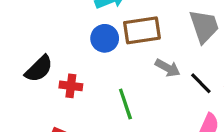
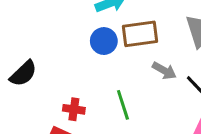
black semicircle: (39, 69) -> (23, 74), moved
red cross: (71, 86) -> (74, 109), moved

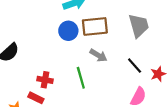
gray arrow: (164, 71) -> (98, 55), moved

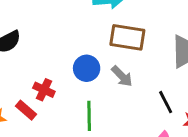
blue circle: (68, 31) -> (87, 68), moved
green line: (81, 78) -> (89, 116), moved

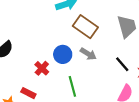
brown rectangle: (127, 37) -> (85, 27), turned 40
red cross: (44, 90) -> (42, 68), moved, turned 32

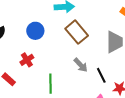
blue circle: (63, 54) -> (35, 31), moved
gray arrow: (88, 54) -> (81, 65), moved

